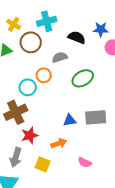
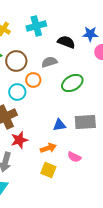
brown circle: (31, 42) -> (16, 61), moved
pink semicircle: (85, 162) -> (74, 157), moved
yellow square: (43, 164) -> (48, 170), moved

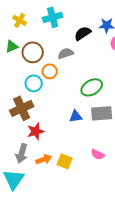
black semicircle: (66, 42) -> (83, 33), turned -54
green ellipse: (72, 83) -> (92, 87), moved
orange arrow: (48, 148) -> (44, 159), moved
pink semicircle: (74, 157) -> (98, 154), moved

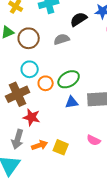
orange circle: (50, 71) -> (46, 83), moved
green ellipse: (92, 87) -> (69, 79), moved
red star: (36, 131) -> (32, 117), turned 30

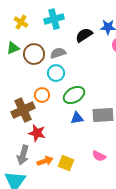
gray semicircle: (62, 39) -> (58, 53), moved
cyan circle: (30, 69) -> (56, 73), moved
orange circle: (46, 83) -> (42, 95), moved

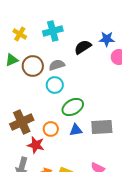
orange circle: (42, 95) -> (51, 129), moved

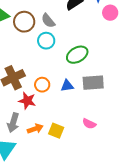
gray semicircle: (57, 65) -> (48, 21), turned -112
green ellipse: (73, 107) -> (77, 55), moved

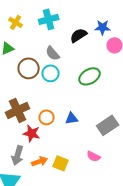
brown circle: (24, 22) -> (29, 68), moved
green ellipse: (77, 55) -> (90, 76), moved
gray rectangle: (93, 83) -> (108, 125), moved, turned -30

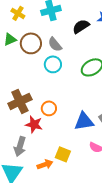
brown circle: (29, 68) -> (31, 43), moved
blue triangle: (72, 118) -> (84, 121), moved, size x1.5
orange arrow: (40, 161) -> (45, 164), moved

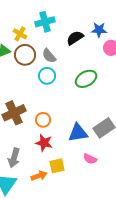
yellow cross: (18, 13) -> (20, 34), moved
red star: (34, 124) -> (44, 143), moved
yellow square: (63, 154) -> (57, 166), turned -35

